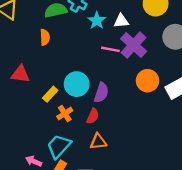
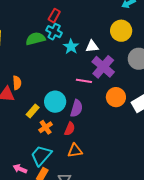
orange semicircle: (45, 37) -> (17, 83), moved
pink line: (110, 49) -> (84, 81), moved

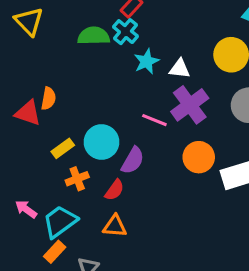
pink arrow: (20, 169) -> (26, 209), moved

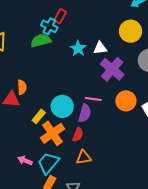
cyan cross: (125, 32) -> (49, 26), moved
pink line: (154, 120) -> (93, 99), moved
orange cross: (77, 179) -> (53, 133), size x1.6

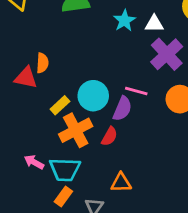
orange triangle: (84, 157) -> (121, 183), moved
cyan trapezoid: (48, 163) -> (65, 170), turned -135

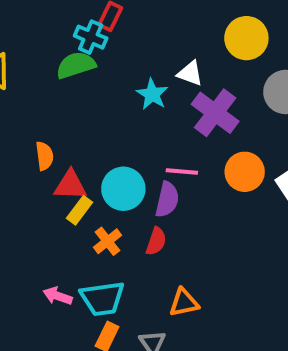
cyan star: (124, 21) -> (152, 94), moved
white triangle: (154, 24) -> (190, 73), turned 30
red triangle: (26, 78) -> (70, 185), moved
orange cross: (76, 130) -> (108, 241), size x0.6

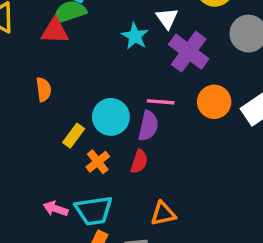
white triangle: (190, 73) -> (167, 18), turned 35
red triangle: (70, 185) -> (55, 31), moved

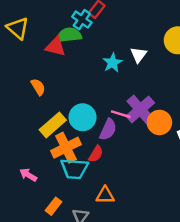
purple cross: (189, 52) -> (140, 109), moved
orange semicircle: (44, 89) -> (38, 87), turned -36
yellow rectangle: (74, 136) -> (53, 125), size x1.5
orange cross: (98, 162) -> (66, 148), size x1.6
cyan trapezoid: (94, 211) -> (74, 169), moved

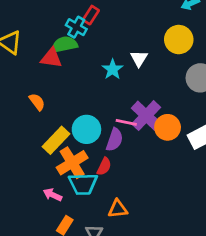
pink arrow: (28, 175) -> (53, 195), moved

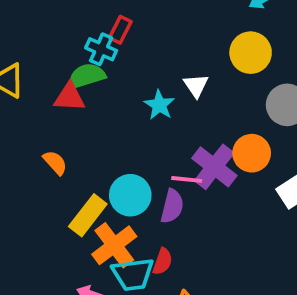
orange circle: (168, 127) -> (252, 153), moved
red semicircle: (104, 166) -> (162, 261), moved

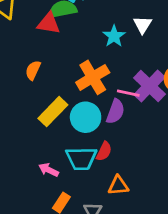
orange semicircle: (55, 163) -> (33, 70), turned -120
cyan circle: (130, 195) -> (86, 117), moved
orange cross: (114, 245) -> (93, 77), moved

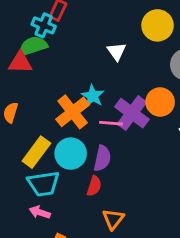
cyan star: (114, 36) -> (93, 96), moved
purple semicircle: (115, 112) -> (102, 158), moved
cyan trapezoid: (81, 158) -> (43, 184), moved
orange triangle: (118, 185) -> (113, 219), turned -40

